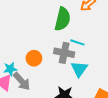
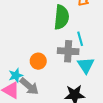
cyan line: (77, 42) -> (80, 39), turned 64

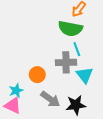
green semicircle: (61, 17) -> (70, 29), moved, turned 100
gray arrow: (29, 86) -> (50, 99), moved

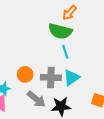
gray cross: (66, 62) -> (51, 78), moved
cyan triangle: (85, 75) -> (71, 78), turned 30

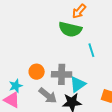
cyan line: (65, 52) -> (91, 50), moved
cyan triangle: (71, 78) -> (78, 84), moved

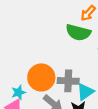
orange circle: (37, 72) -> (41, 77), size x1.6

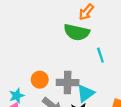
orange circle: (41, 77) -> (40, 80), size x0.6

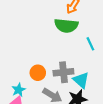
cyan triangle: (86, 93) -> (81, 80), turned -36

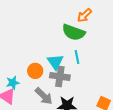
cyan line: (90, 44) -> (77, 57), moved
cyan triangle: (81, 80) -> (55, 62), moved

